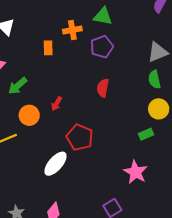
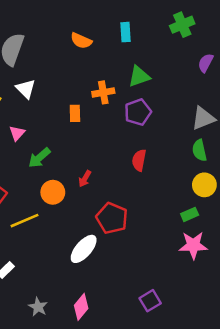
green triangle: (103, 16) -> (139, 76), turned -30
pink star: (135, 172) -> (193, 245), moved, turned -30

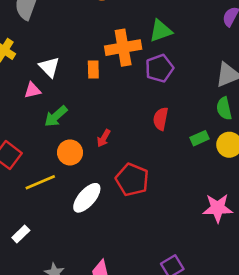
white triangle: (26, 89) -> (49, 67), moved
orange cross: (103, 92) -> (123, 48), size x1.5
pink triangle: (17, 133) -> (32, 90), turned 35
green rectangle: (190, 214) -> (199, 138), moved
white ellipse: (84, 249) -> (87, 198), moved

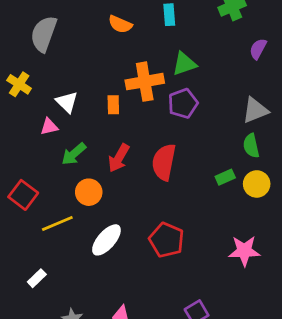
red semicircle: (161, 119) -> (164, 162), moved, size x1.5
red arrow: (104, 138) -> (119, 158), moved, size x1.5
red pentagon: (132, 180) -> (167, 240), moved

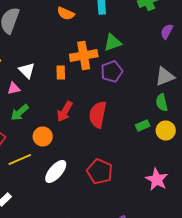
green arrow: (74, 154) -> (20, 112), moved
pink star: (244, 251) -> (157, 180), turned 30

